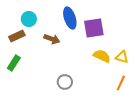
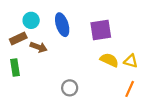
blue ellipse: (70, 18) -> (62, 25), moved
brown arrow: (52, 39) -> (39, 47), moved
green rectangle: (14, 63) -> (15, 68), turned -42

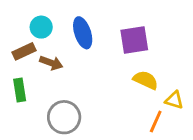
yellow triangle: (131, 61) -> (174, 100), moved
gray circle: (70, 88) -> (64, 117), moved, size x1.5
orange line: (130, 89) -> (156, 122), moved

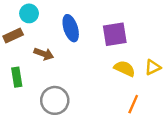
cyan circle: (41, 27) -> (29, 13), moved
brown rectangle: (24, 51) -> (13, 36), moved
yellow triangle: (174, 100) -> (153, 67), moved, turned -42

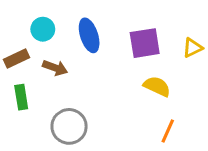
cyan circle: (29, 13) -> (43, 29), moved
brown rectangle: (13, 36) -> (17, 59), moved
yellow triangle: (153, 67) -> (192, 48), moved

